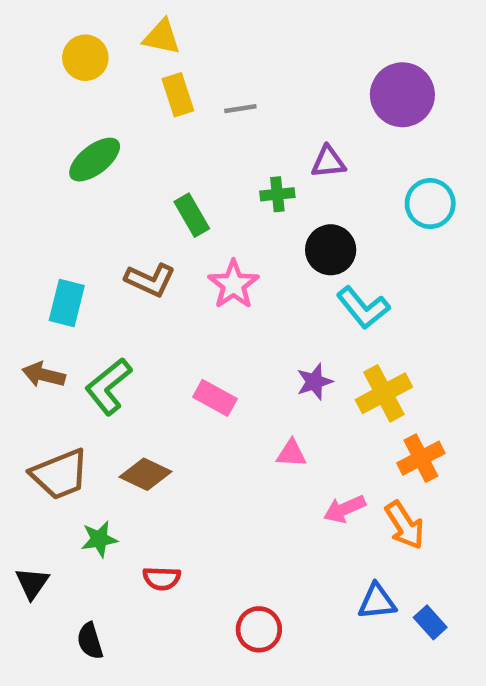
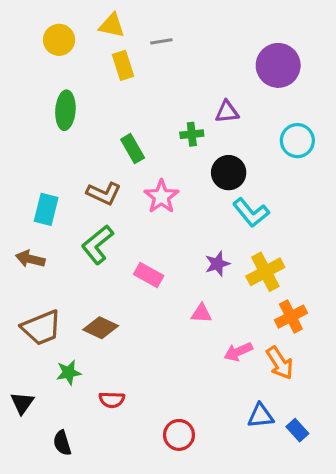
gray line: (240, 109) -> (161, 41), moved
green ellipse: (95, 160) -> (65, 110), turned -48
green L-shape: (108, 386) -> (97, 245), moved

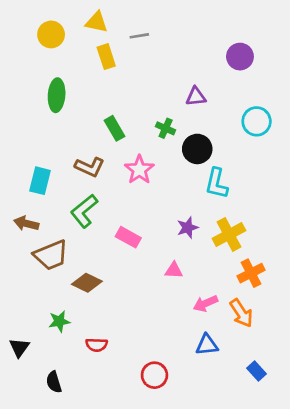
purple circle: (278, 65) -> (240, 57), size x0.7
green cross: (192, 134) -> (166, 128), moved, turned 30
cyan L-shape: (251, 213) -> (217, 183), turned 52
brown trapezoid: (41, 328) -> (51, 255), moved
blue triangle: (261, 416) -> (207, 345), moved

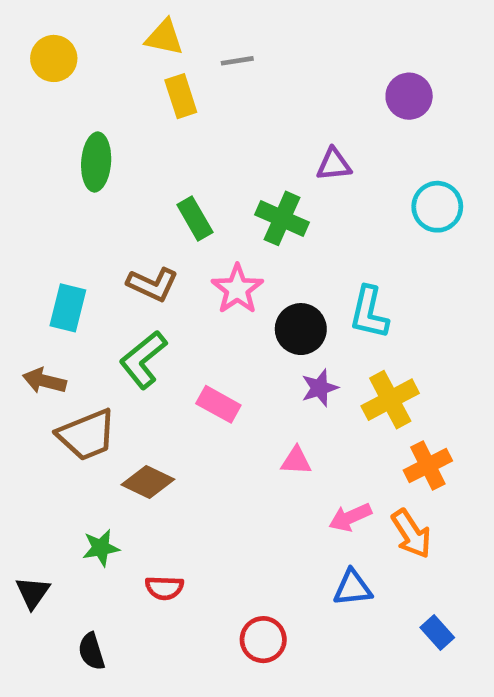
yellow circle: (51, 34) -> (54, 58), moved
green cross: (166, 128) -> (282, 218), size x1.5
black circle: (197, 149) -> (301, 329), moved

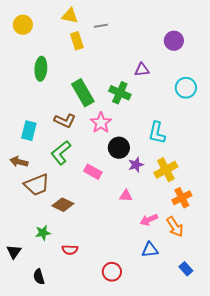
green rectangle: (195, 218) -> (83, 93), size x1.5
black circle: (301, 329) -> (119, 148), moved

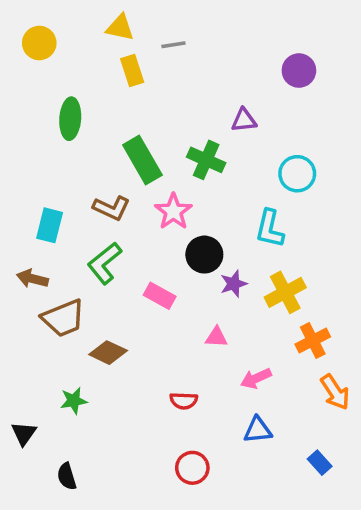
cyan circle: (186, 88) -> (297, 174), moved
orange arrow: (175, 227) -> (335, 392), moved
red semicircle: (70, 250) -> (184, 401), moved

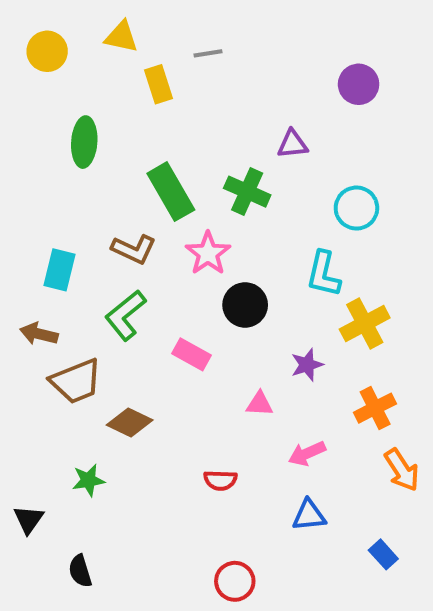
yellow triangle: (120, 28) -> (121, 37), moved
purple star: (234, 284) -> (307, 365), moved
yellow cross: (285, 292) -> (365, 324), moved
red circle: (192, 468) -> (235, 581), moved

